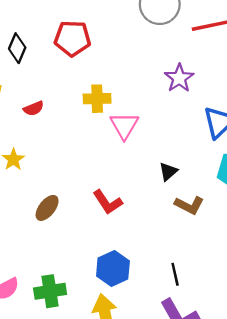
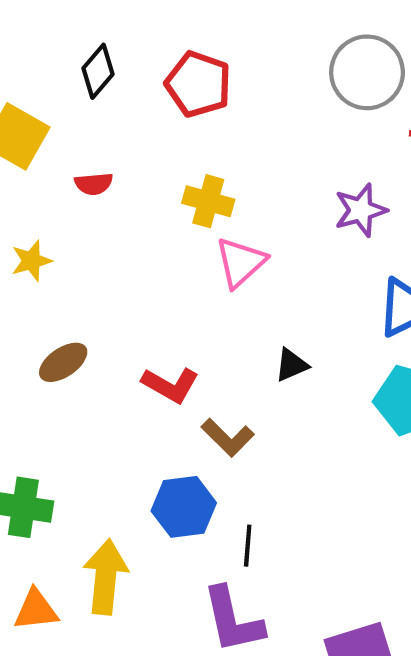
red L-shape: (108, 202) -> (170, 385), turned -44
brown L-shape: (189, 205) -> (228, 437), moved
blue hexagon: (113, 269) -> (184, 507), moved

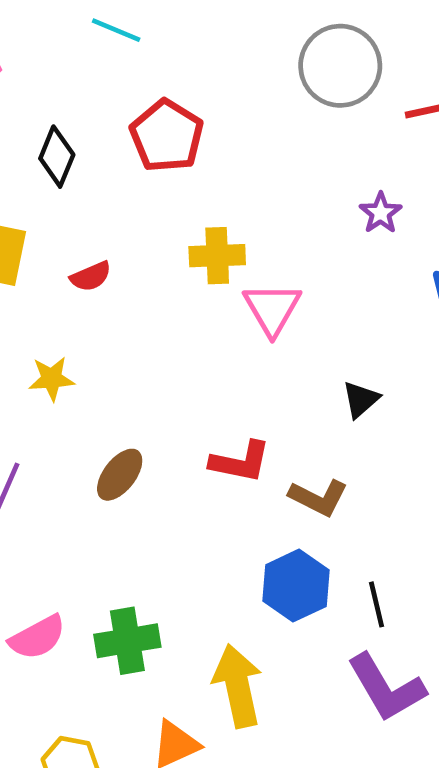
red pentagon: (198, 84) -> (167, 136), turned 30
purple star: (361, 210) -> (381, 213), size x0.7
yellow star: (31, 261) -> (52, 379), turned 30

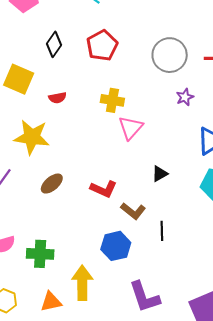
gray circle: (340, 66) -> (170, 55), moved
yellow star: (52, 379) -> (32, 137), size x1.8
black line: (376, 604) -> (162, 231), moved

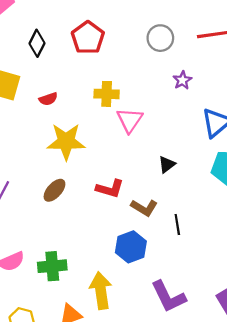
gray circle: (170, 55) -> (160, 38), size x0.7
yellow star: (32, 137) -> (66, 141), moved

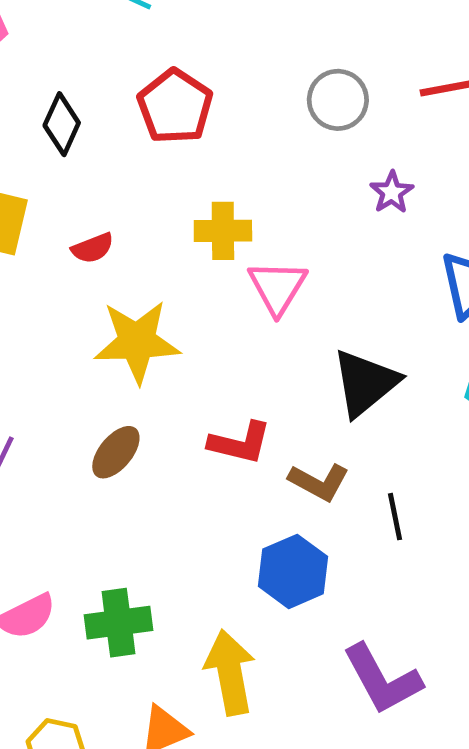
black triangle: (167, 164) -> (365, 383), size x1.8

